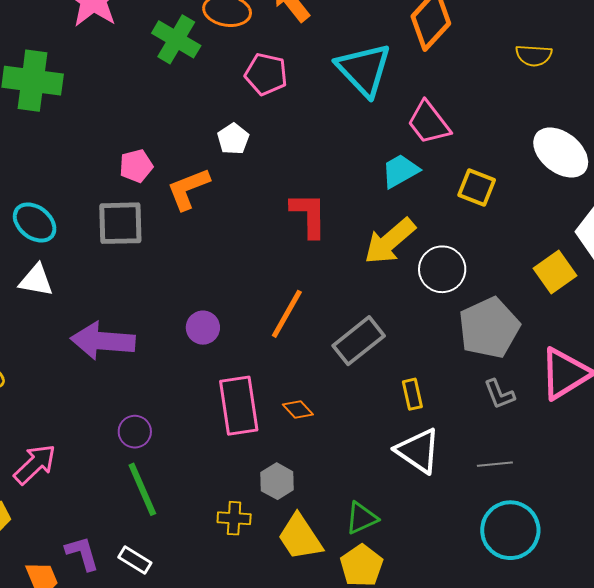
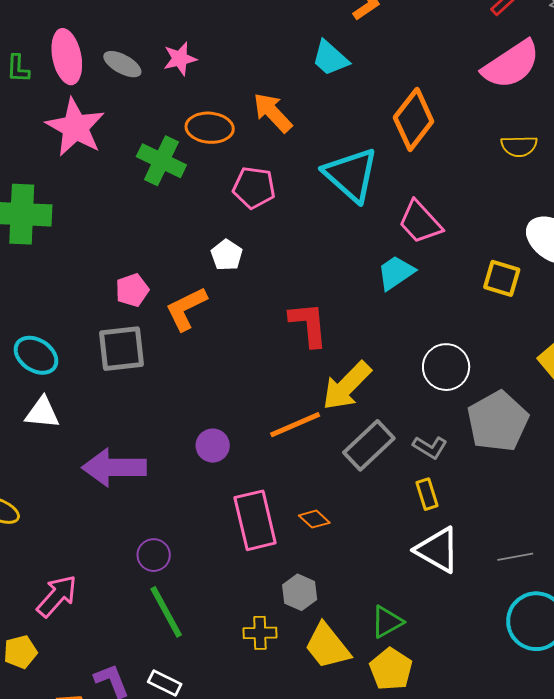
yellow square: (477, 187) -> (502, 278), moved
yellow arrow: (390, 241) -> (347, 386), moved
orange line: (287, 314) -> (295, 425), turned 42
gray L-shape: (499, 394) -> (430, 447), moved, turned -32

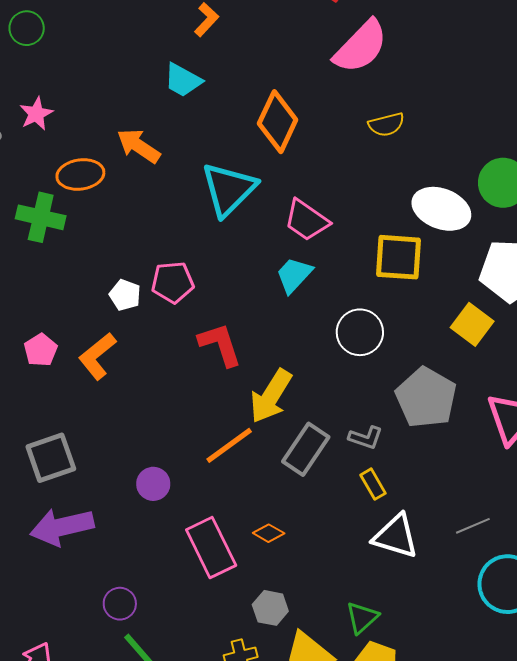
cyan triangle: (351, 175) -> (229, 189), turned 46
pink pentagon: (254, 188) -> (173, 282), moved
yellow square: (502, 278) -> (398, 257), size x1.4
gray square: (122, 349) -> (51, 458), moved
white circle: (446, 367) -> (360, 332), moved

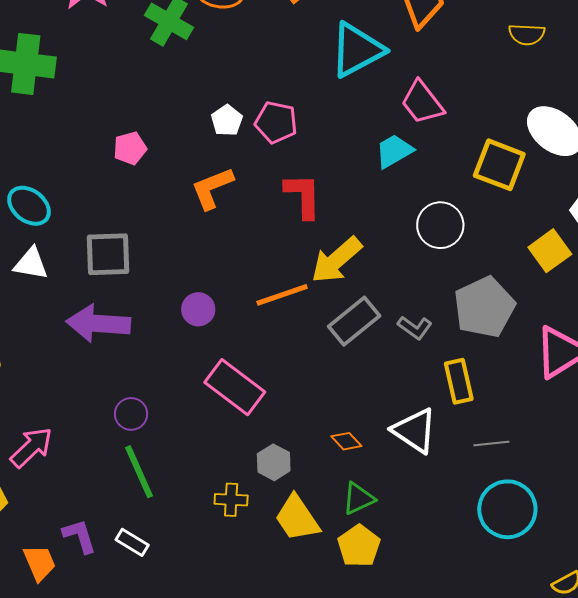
orange L-shape: (97, 356) -> (212, 188), moved
yellow rectangle: (373, 484) -> (459, 381), moved, size x1.4
orange diamond: (269, 533) -> (346, 441), moved
pink rectangle: (211, 548) -> (235, 387), turned -44

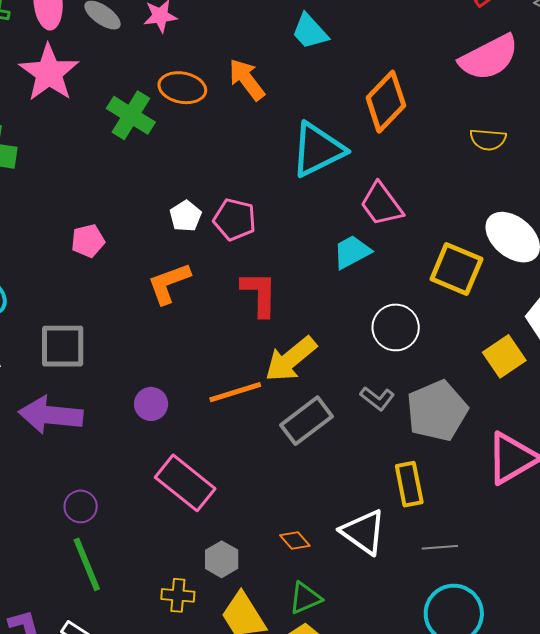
gray L-shape: (415, 328) -> (377, 398), moved

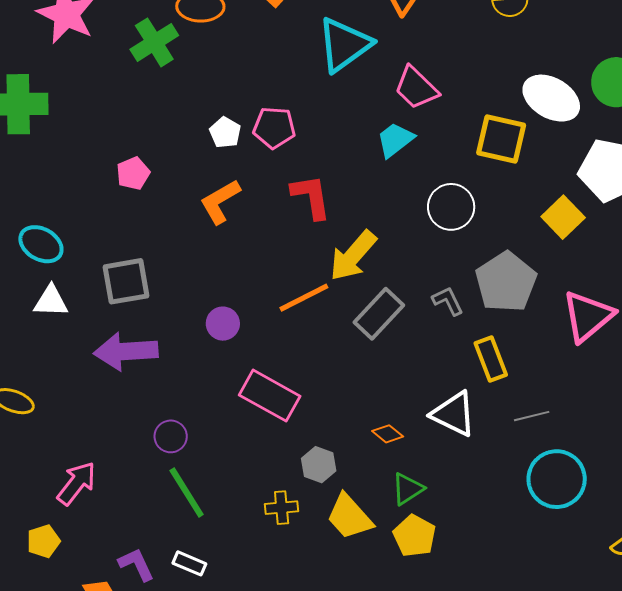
green cross: (131, 115) -> (154, 42), turned 36
gray L-shape: (377, 398) -> (448, 301), moved, turned -144

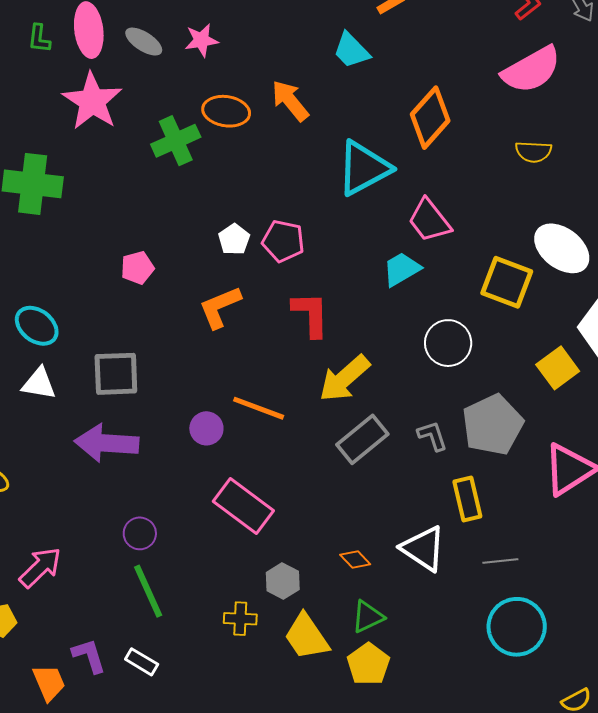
orange line: (304, 298) -> (259, 408), moved, turned 40

